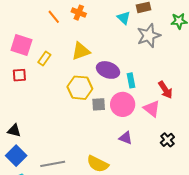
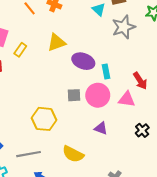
yellow hexagon: (80, 88) -> (44, 119), moved
pink triangle: (152, 109) -> (127, 99), turned -30

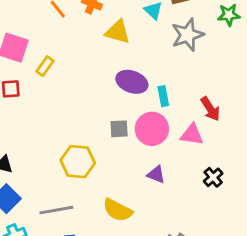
yellow triangle: (56, 43) -> (118, 32), moved, turned 36

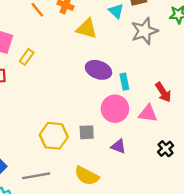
gray square: (119, 129) -> (87, 132), moved

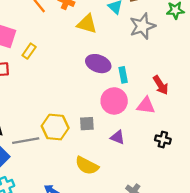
black cross: (166, 149) -> (163, 140), turned -35
gray line: (36, 176) -> (26, 141), moved

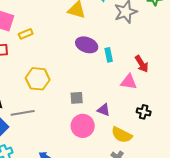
yellow rectangle: (29, 51) -> (26, 34), turned 32
pink circle: (114, 101) -> (83, 126), moved
yellow hexagon: (55, 127) -> (38, 79), moved
yellow semicircle: (87, 166) -> (122, 135), moved

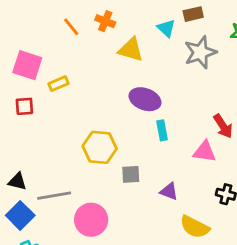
cyan rectangle: (109, 55) -> (162, 130), moved
yellow hexagon: (38, 79) -> (100, 147), moved
pink circle: (83, 126) -> (91, 220), moved

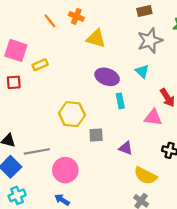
cyan triangle: (166, 28) -> (142, 71), moved

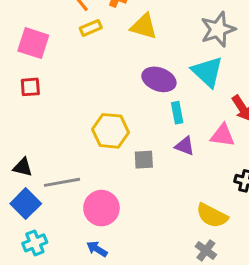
yellow rectangle: (40, 65) -> (91, 28), moved
cyan triangle: (142, 71) -> (207, 72), size x1.6
purple triangle: (126, 148) -> (185, 146), moved

